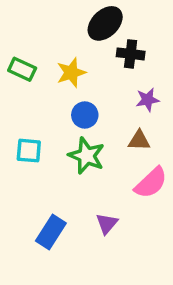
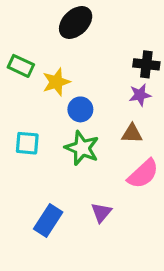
black ellipse: (105, 23) -> (76, 22), moved
black cross: (131, 54) -> (146, 64), moved
yellow star: (71, 73) -> (56, 82), moved

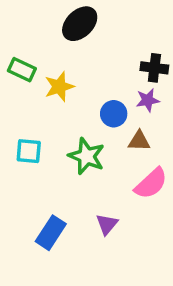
blue circle: (80, 109) -> (114, 114), moved

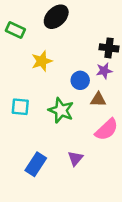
green rectangle: (22, 70) -> (15, 30), moved

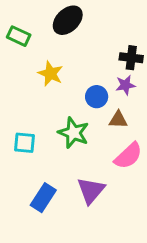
yellow star: (42, 61) -> (50, 74), turned -30
cyan square: (20, 107) -> (24, 143), moved
purple triangle: (75, 158) -> (91, 190), size x1.5

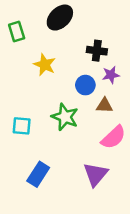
green rectangle: (19, 36) -> (17, 32), turned 48
black cross: (131, 58) -> (97, 51), moved
purple triangle: (91, 190) -> (96, 174), moved

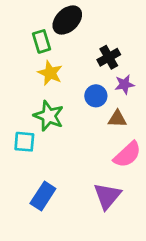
green rectangle: (17, 32) -> (42, 41), moved
black cross: (97, 51) -> (109, 57), turned -36
green star: (65, 117) -> (49, 116), moved

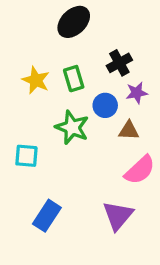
green rectangle: (42, 41) -> (74, 79), moved
yellow star: (50, 73) -> (36, 80), moved
green star: (49, 116) -> (72, 127), moved

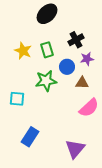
green star: (72, 127) -> (46, 81), turned -30
purple triangle: (118, 216) -> (75, 149), moved

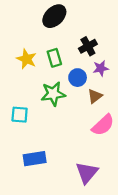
brown triangle: (82, 83) -> (95, 96), turned -40
blue rectangle: (30, 137) -> (35, 159), turned 48

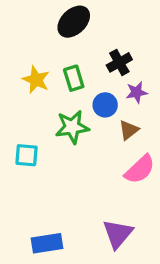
blue rectangle: (35, 159) -> (47, 243), moved

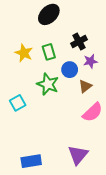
green star: (72, 127) -> (48, 84), turned 30
cyan square: (27, 155) -> (18, 103), turned -35

